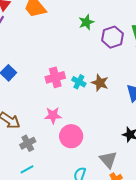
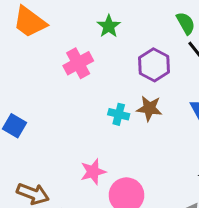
purple hexagon: (113, 37) -> (154, 65), moved
pink cross: (55, 77) -> (78, 63), moved

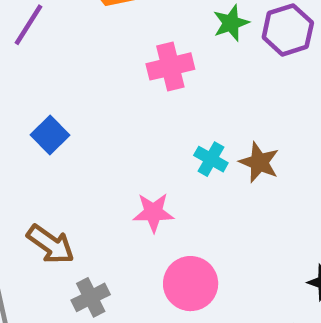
purple hexagon: (154, 65) -> (288, 30), moved
pink star: (93, 172) -> (153, 212), moved

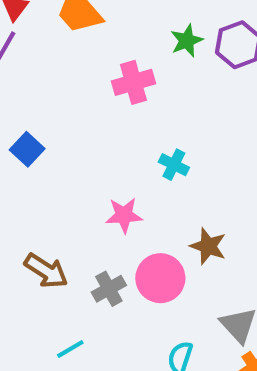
brown star: (259, 162) -> (208, 246), moved
brown arrow: (51, 244) -> (46, 271), moved
gray cross: (91, 297) -> (109, 289), moved

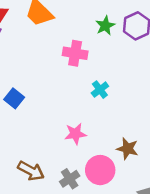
pink cross: (133, 82) -> (75, 53), turned 30
cyan cross: (174, 165) -> (100, 90), moved, turned 30

